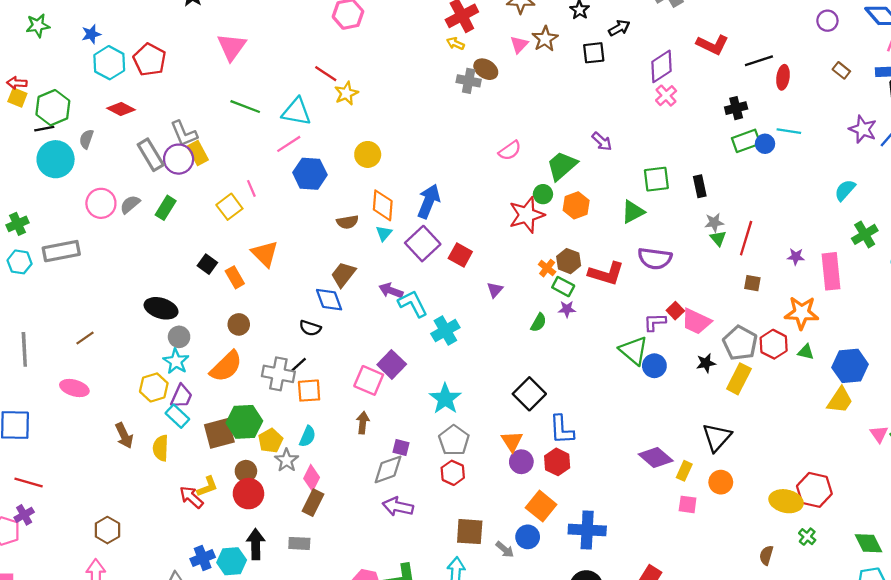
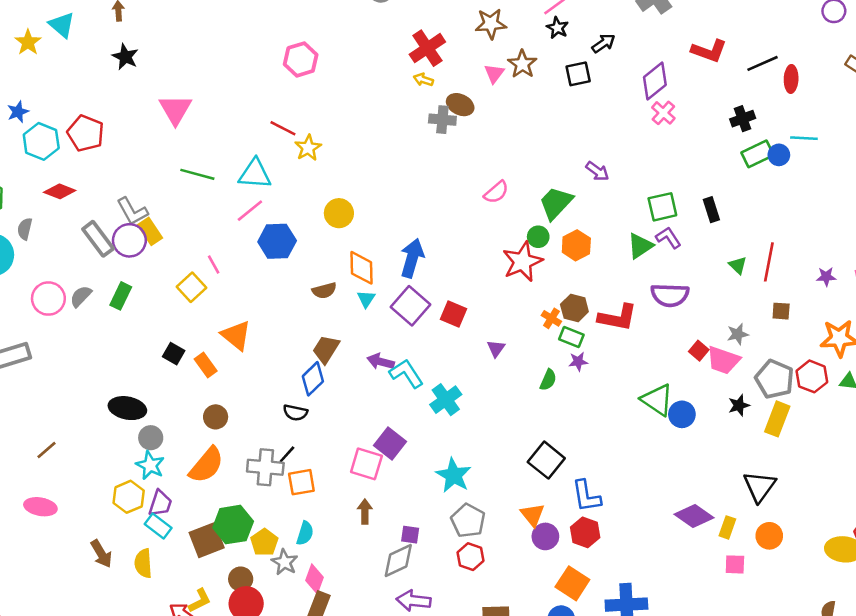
gray star: (714, 222) -> (738, 334), moved
blue diamond: (329, 300) -> (313, 379), turned 72
purple L-shape: (655, 322) -> (668, 238), moved, turned 65

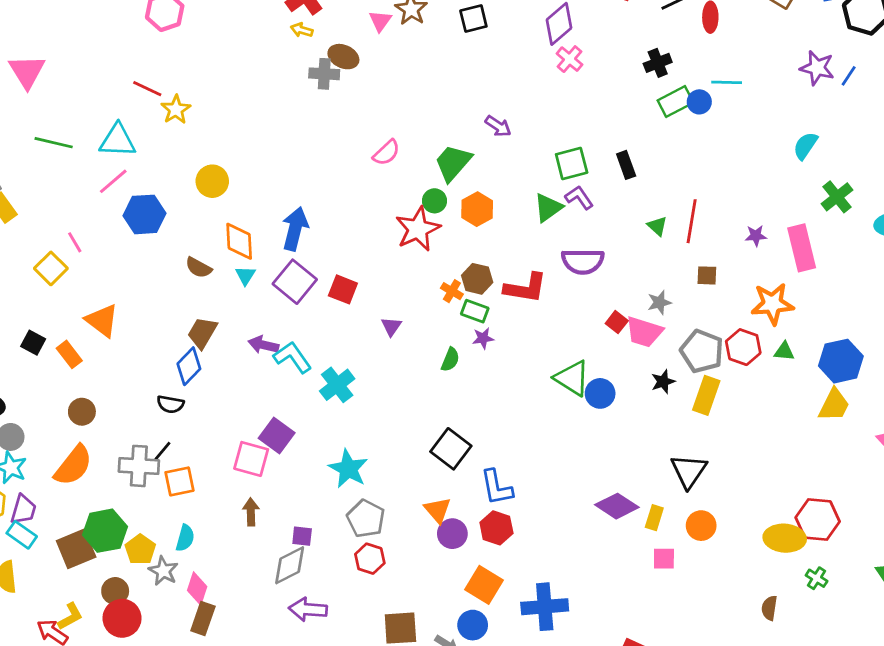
brown semicircle: (324, 290) -> (199, 268), turned 45

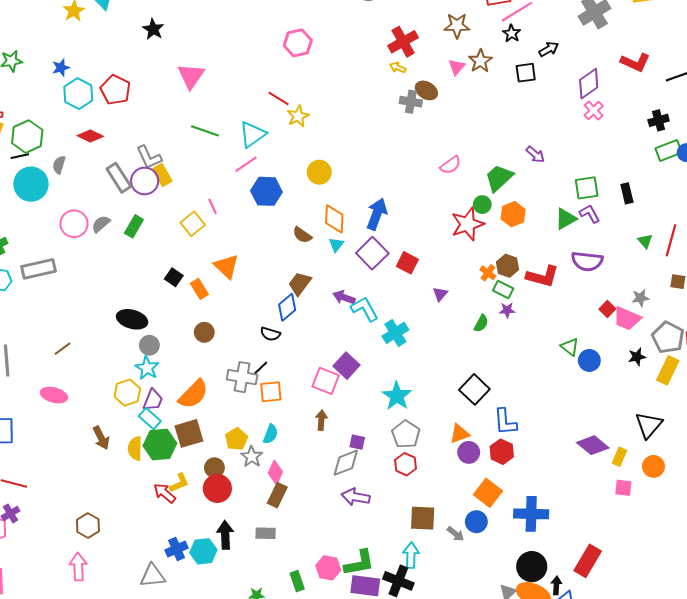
cyan triangle: (118, 140) -> (252, 134), turned -44
green triangle: (572, 378) -> (570, 347), size x0.7
orange semicircle: (73, 466) -> (193, 394), moved
orange triangle: (437, 510) -> (460, 434), turned 45
green hexagon: (105, 531) -> (160, 445), moved

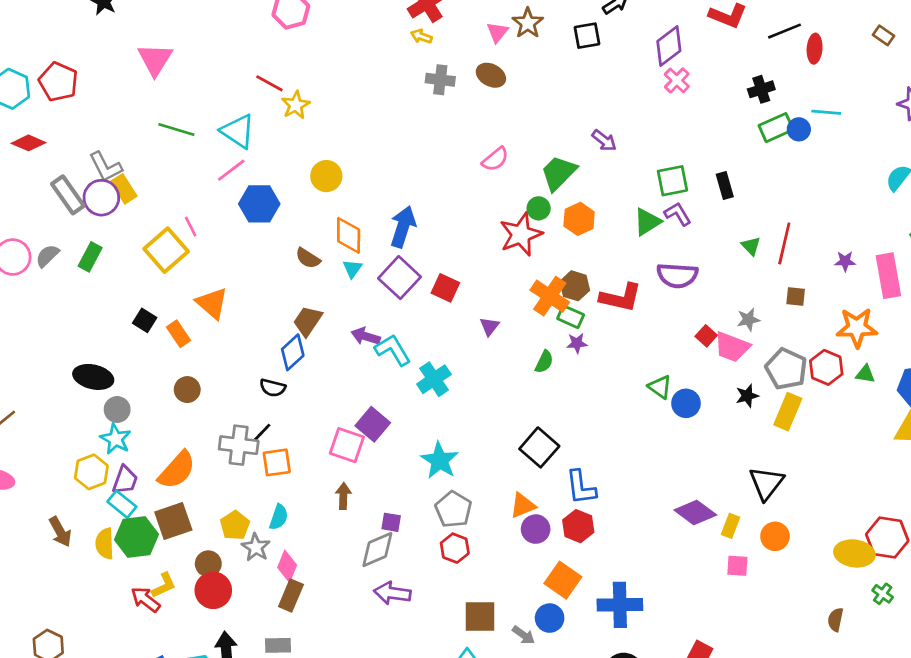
brown ellipse: (426, 90) -> (491, 75), moved
cyan triangle: (252, 134) -> (238, 131), turned -48
yellow square: (193, 224) -> (166, 250), size x1.4
orange cross: (488, 273) -> (550, 296), size x1.8

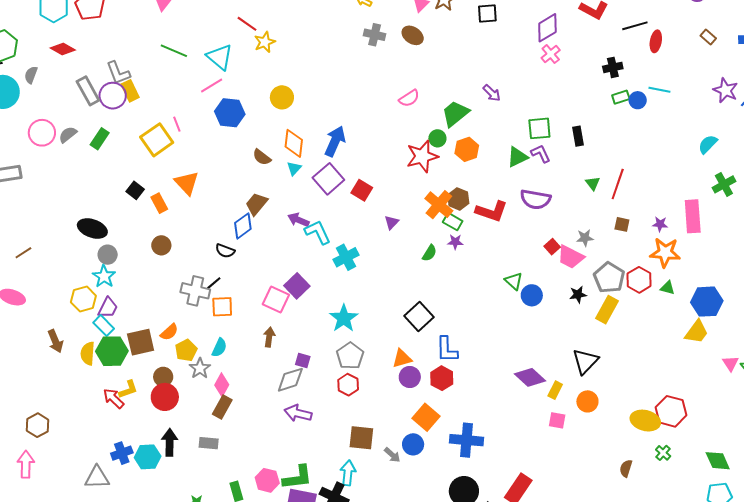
green rectangle: (776, 128) -> (621, 97), size x0.7
purple star: (845, 261) -> (660, 224), moved
orange semicircle: (177, 470) -> (169, 332), moved, size x0.6

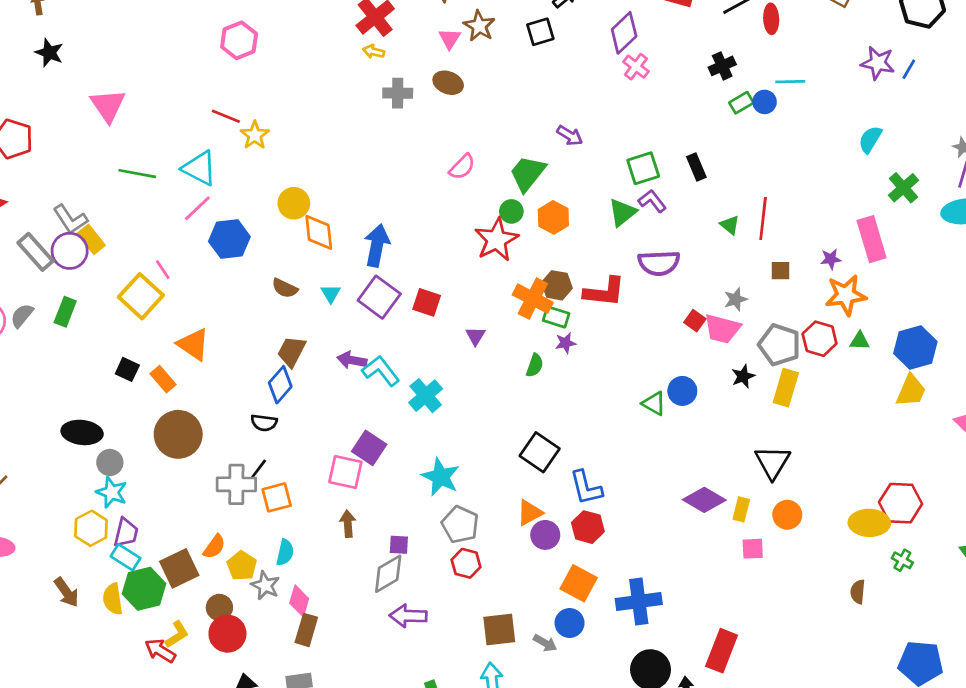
orange diamond: (294, 143) -> (319, 232), moved
brown circle: (161, 245) -> (178, 434), size x1.8
green triangle: (514, 281) -> (654, 403), moved

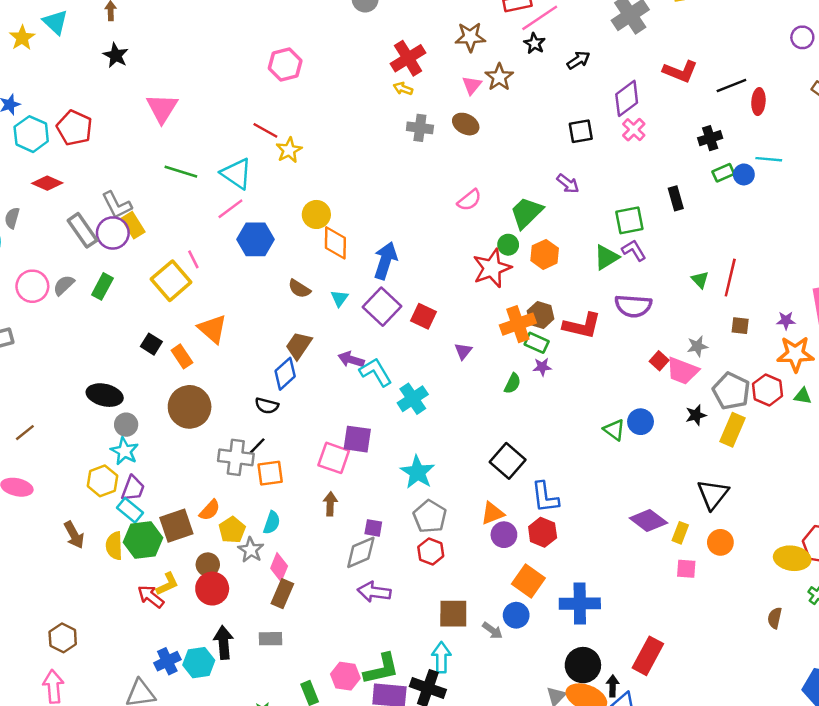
black square: (540, 32) -> (581, 131), moved
black rectangle: (696, 167) -> (676, 198), moved
orange cross: (533, 299) -> (518, 324), turned 36
purple square: (369, 448) -> (357, 439), turned -32

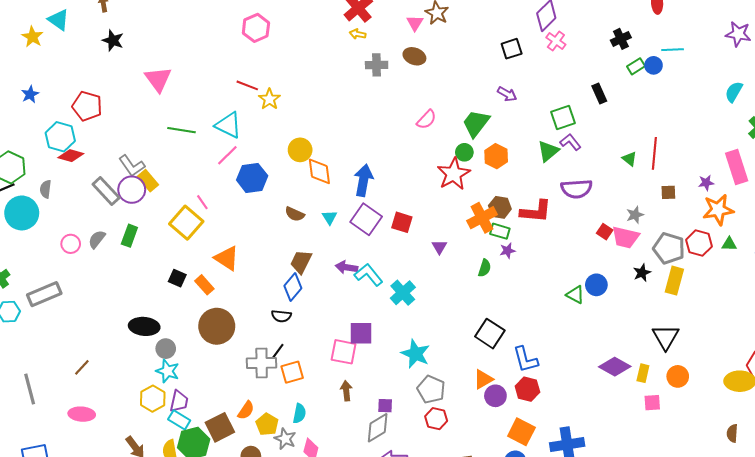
cyan hexagon: (31, 134) -> (60, 137), moved
pink circle: (32, 286) -> (71, 244), size x0.7

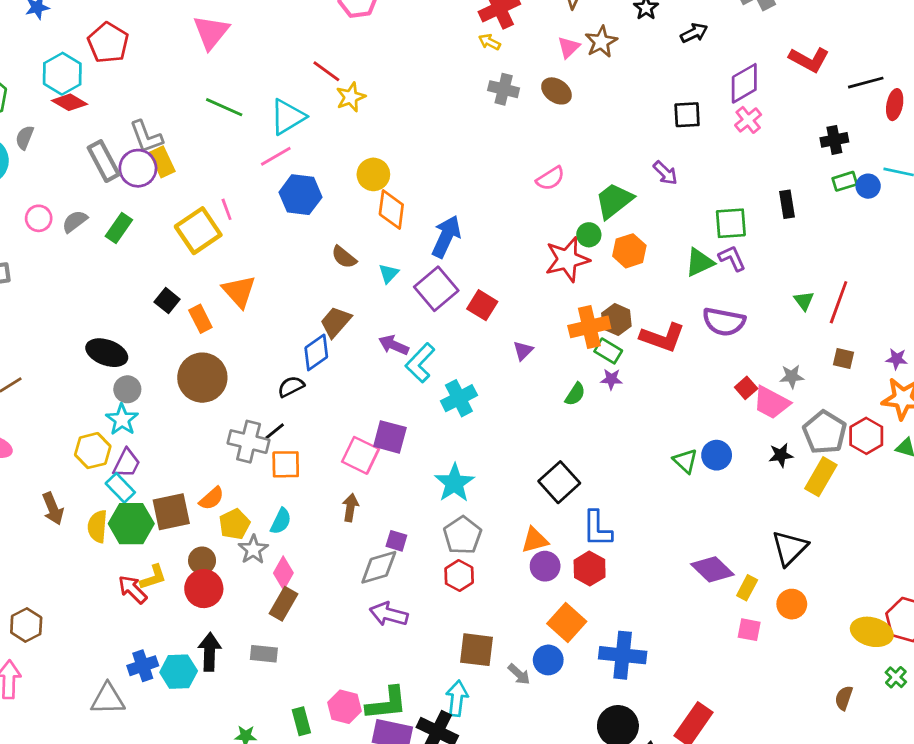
cyan triangle: (228, 125) -> (288, 117), turned 48
cyan L-shape: (369, 275) -> (420, 363), turned -112
black semicircle: (281, 316) -> (291, 387), turned 132

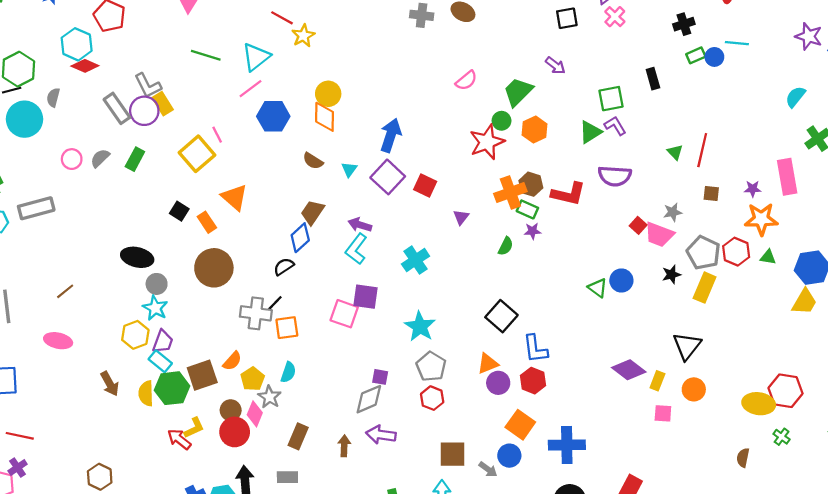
orange diamond: (391, 209) -> (325, 117), moved
cyan L-shape: (420, 363) -> (356, 249), moved
brown arrow: (350, 508) -> (344, 446), moved
pink diamond: (283, 573) -> (255, 414), moved

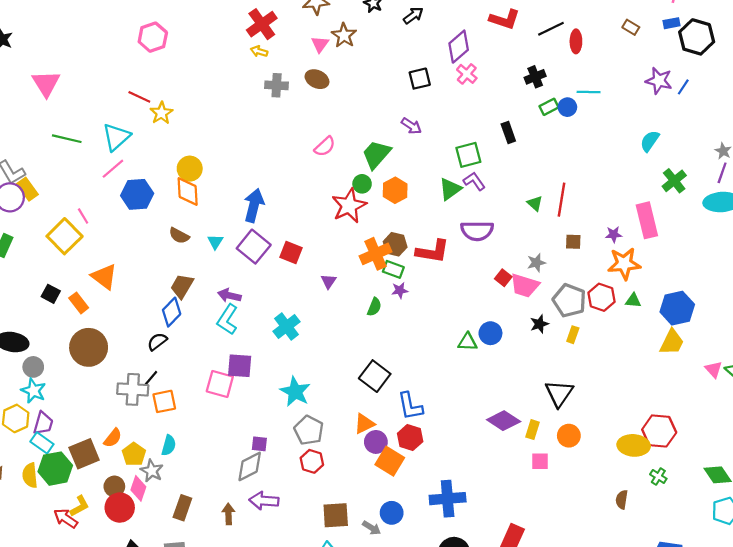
green triangle: (598, 288) -> (468, 342), turned -30
yellow rectangle: (705, 288) -> (573, 335), size x0.6
orange square: (520, 425) -> (390, 461), moved

